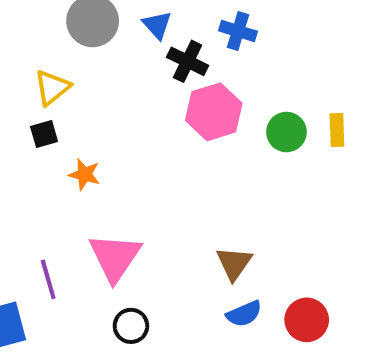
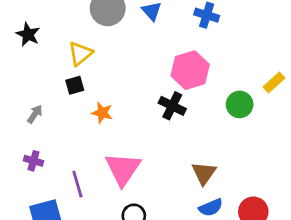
black cross: (188, 61) -> (172, 106), moved
yellow rectangle: (337, 130) -> (274, 82), turned 50
green circle: (286, 132) -> (240, 104), moved

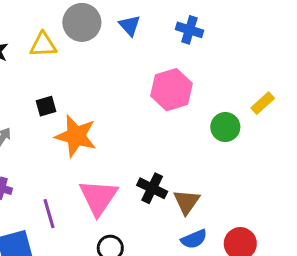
yellow triangle: (80, 54) -> (43, 45), moved, turned 36
black cross: (172, 106) -> (152, 188), moved
orange star: (102, 113) -> (76, 136), size x1.8

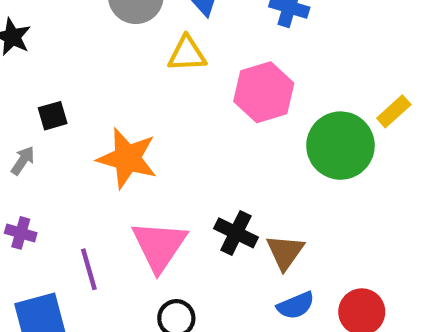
yellow triangle: (43, 45) -> (187, 54), moved
black square: (46, 106) -> (53, 116), moved
green circle: (225, 127) -> (340, 146), size x1.6

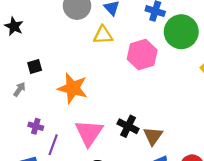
green circle: (340, 146) -> (181, 32), moved
purple cross: (21, 233) -> (36, 126), moved
purple line: (89, 269) -> (53, 145), turned 36

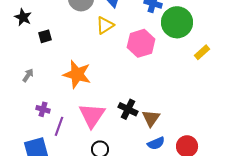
yellow triangle: (103, 35) -> (105, 25), turned -30
black square: (35, 66) -> (45, 36), moved

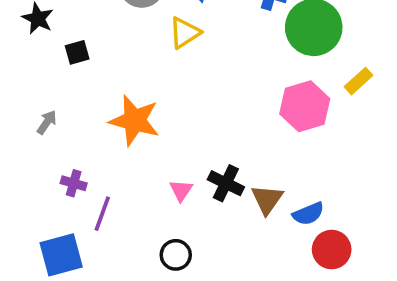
pink hexagon: (141, 43) -> (305, 106), moved
pink triangle: (92, 115) -> (181, 190), moved, size x0.5
blue semicircle: (156, 143) -> (308, 214), moved

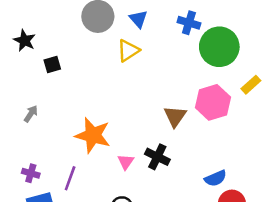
orange star: (135, 121) -> (93, 135), moved
purple cross: (74, 183) -> (31, 173), moved
brown triangle: (267, 199) -> (175, 116), moved

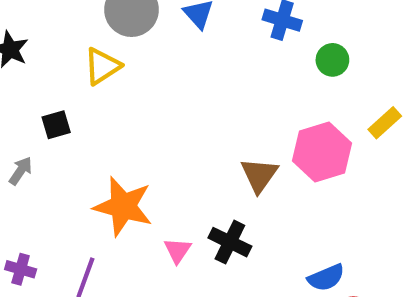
green circle: (219, 47) -> (332, 60), size x0.5
yellow triangle: (128, 51) -> (102, 66), moved
black square: (52, 64) -> (56, 125), moved

